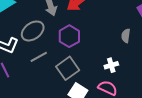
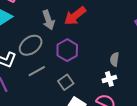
gray semicircle: (126, 36) -> (115, 59), moved
gray square: (68, 68) -> (66, 82), size x0.7

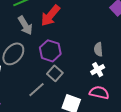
gray line: (37, 71) -> (36, 90), moved
gray square: (66, 82) -> (55, 73), moved

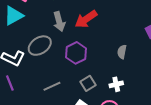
gray semicircle: (98, 49) -> (122, 52), moved
gray square: (55, 73) -> (88, 83), moved

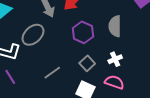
gray semicircle: (122, 52) -> (115, 26), size x1.5
purple hexagon: (76, 53) -> (83, 32), moved

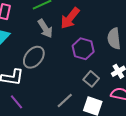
gray line: (52, 73) -> (65, 101), moved

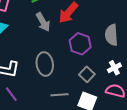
gray ellipse: (34, 57) -> (45, 64), moved, turned -50
gray line: (65, 101) -> (60, 95), turned 36

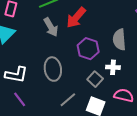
white cross: (114, 68) -> (113, 67), moved, turned 32
gray line: (60, 95) -> (68, 100), turned -36

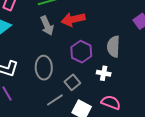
red arrow: (76, 18) -> (73, 19), turned 30
gray square: (95, 79) -> (72, 82), moved

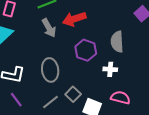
gray square: (72, 82) -> (73, 94), moved
gray line: (55, 100) -> (51, 102), moved

